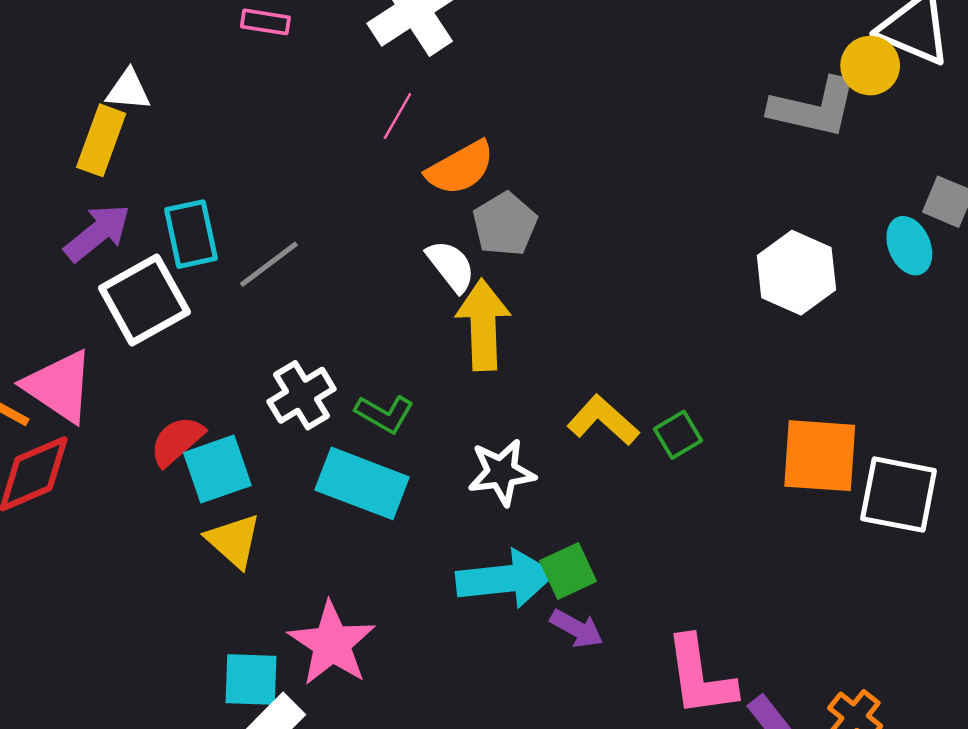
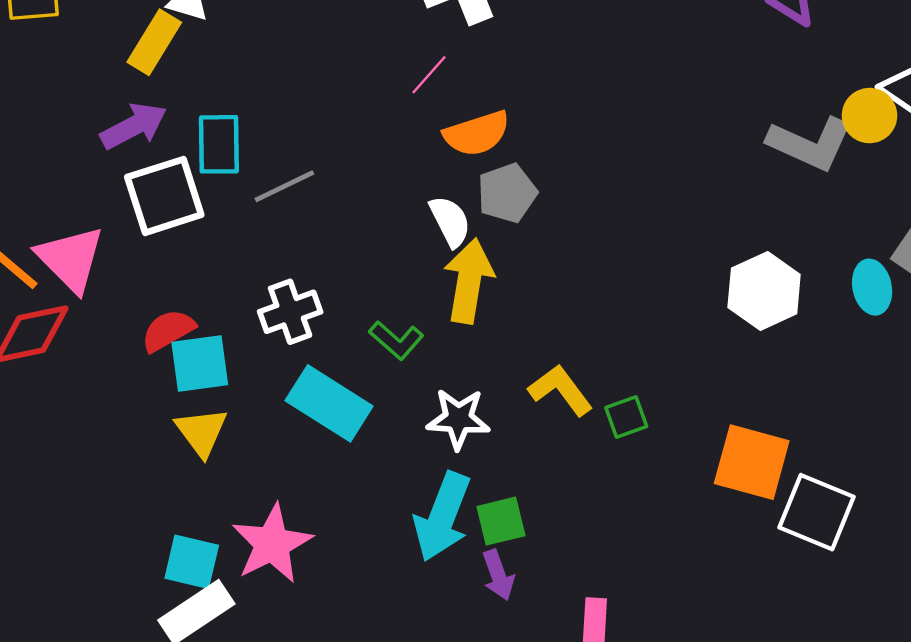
green L-shape: (384, 414) -> (396, 340), moved
cyan arrow: (505, 579) -> (442, 517), turned 106
purple arrow: (577, 629) -> (498, 575), turned 30

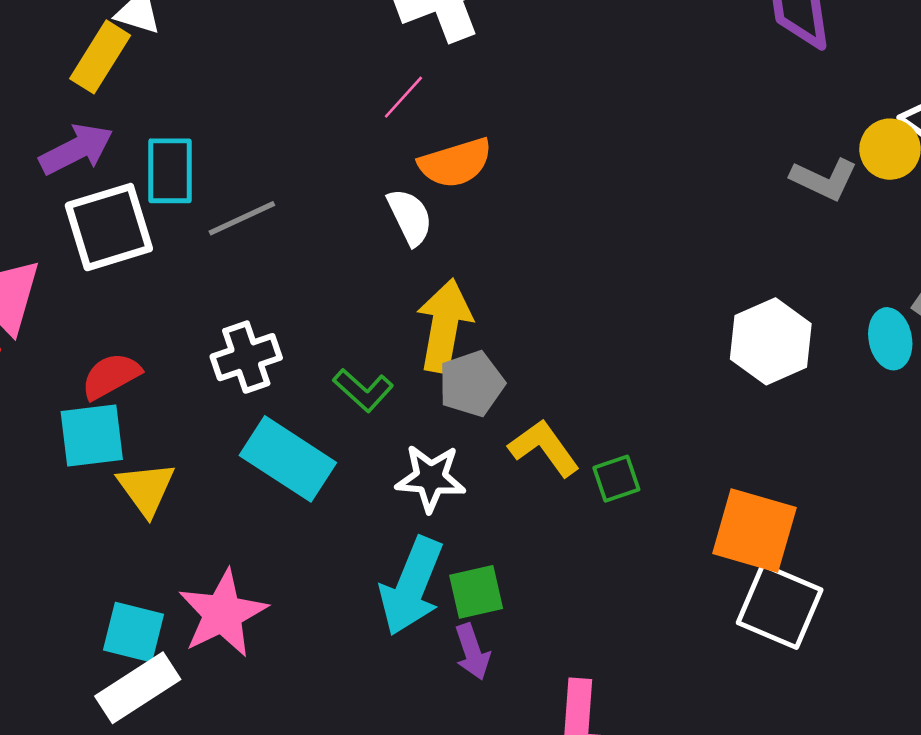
gray L-shape: (810, 144) -> (824, 179), size x0.7
gray pentagon: (507, 193) -> (471, 384), moved
white semicircle: (450, 221) -> (410, 217), moved
cyan square: (200, 364) -> (92, 435), moved
white square: (816, 512) -> (780, 606), moved

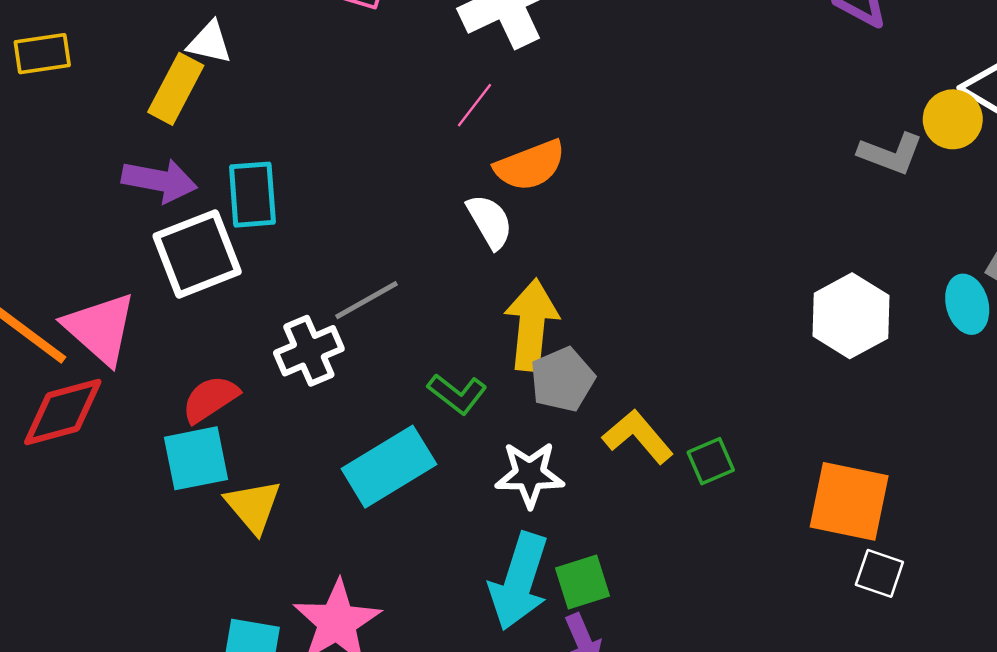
purple arrow: (76, 149) -> (159, 181), turned 42
gray line: (242, 218) -> (366, 300), moved
white cross: (246, 357) -> (309, 351), moved
cyan rectangle: (288, 459) -> (389, 467), turned -60
white square: (780, 606) -> (879, 573), size x0.6

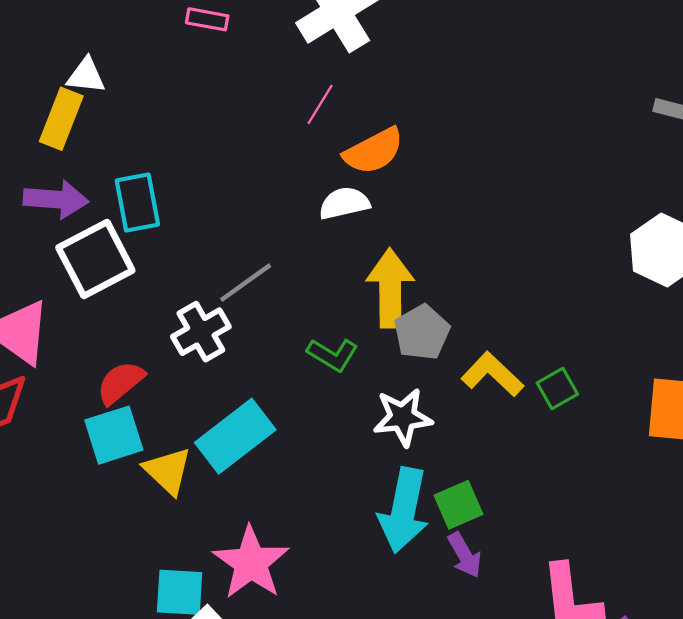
white semicircle: (490, 222) -> (344, 203), turned -66
cyan rectangle: (389, 467) -> (235, 436), moved

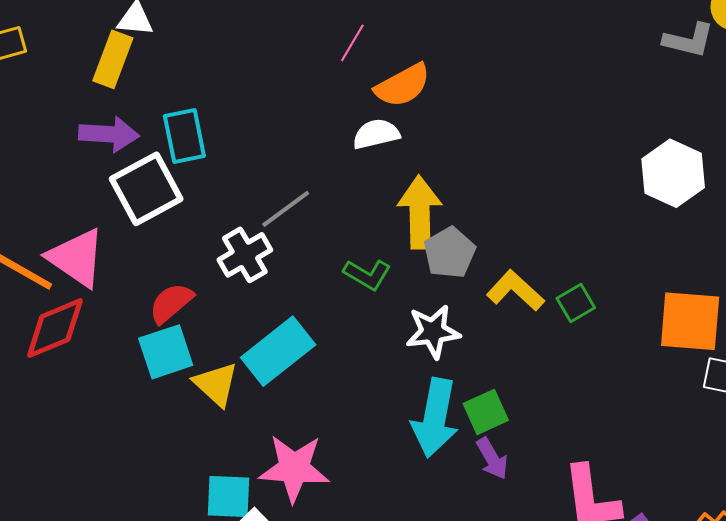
pink star: (251, 563) -> (294, 468), turned -30

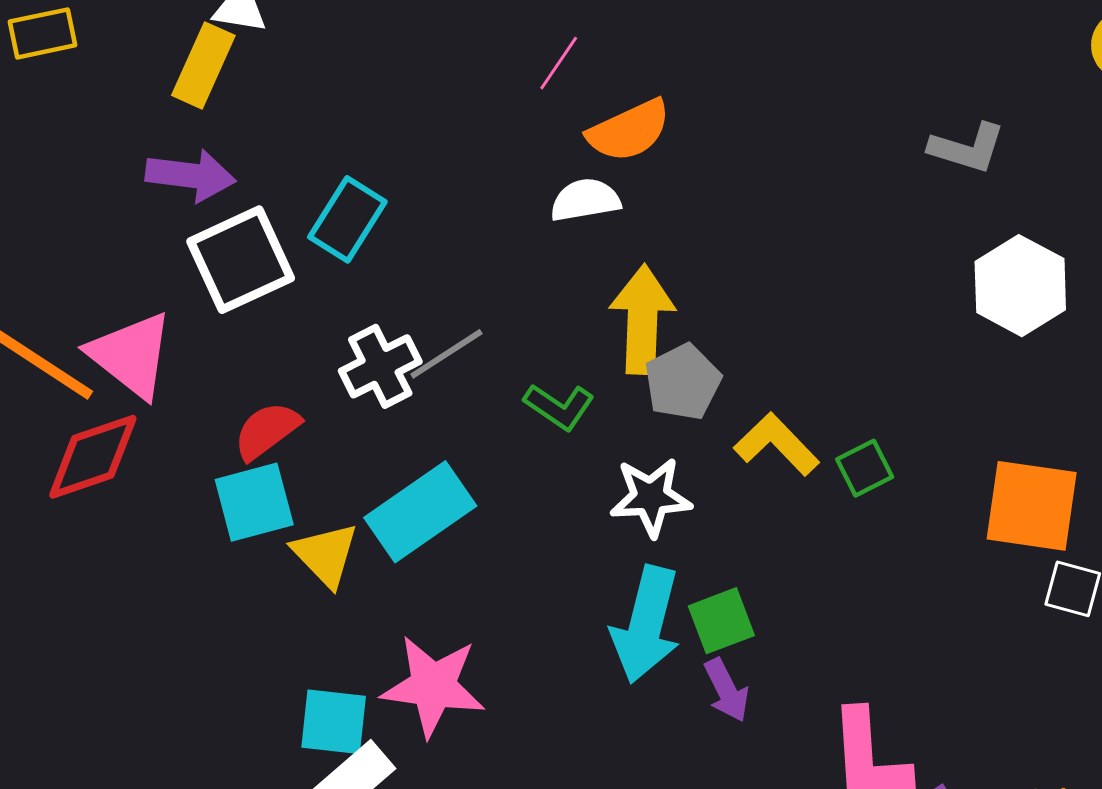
gray L-shape: (689, 40) -> (967, 148), moved
cyan rectangle: (184, 136) -> (347, 219), moved, turned 40
gray line: (286, 209) -> (446, 354), moved

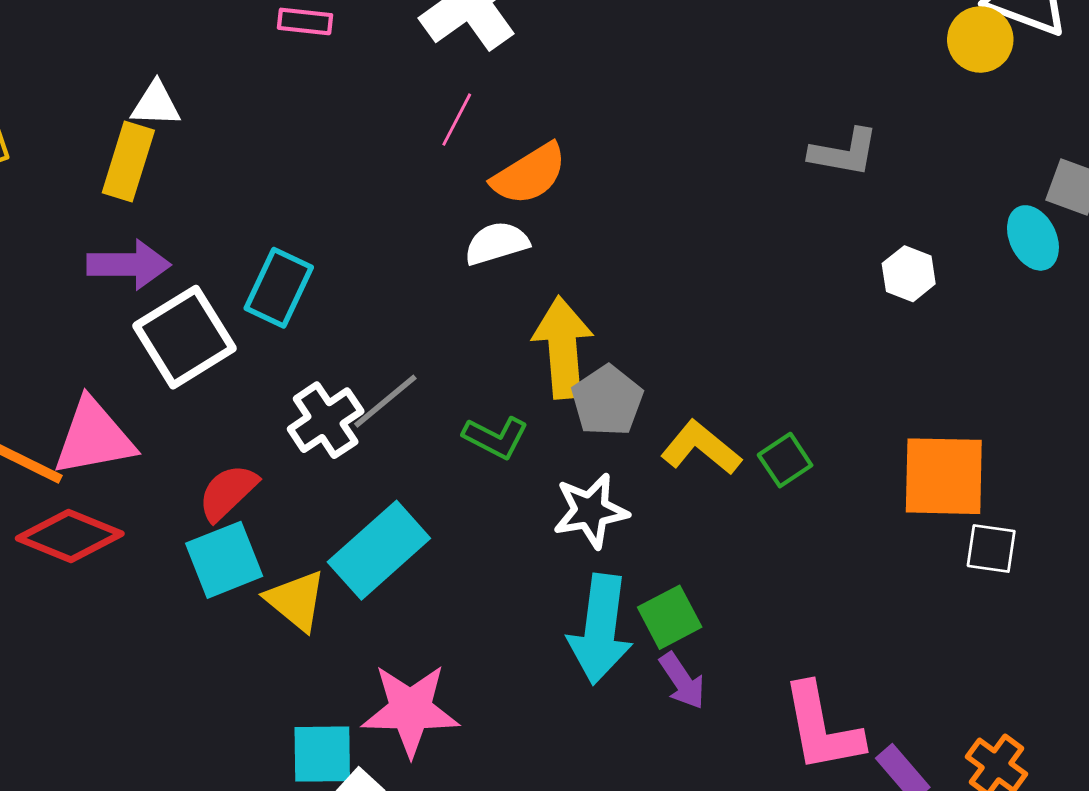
white hexagon: (1020, 286) -> (909, 274), size x0.6
pink triangle: (131, 355) -> (94, 437), turned -42
red diamond: (93, 457) -> (70, 536), turned 48

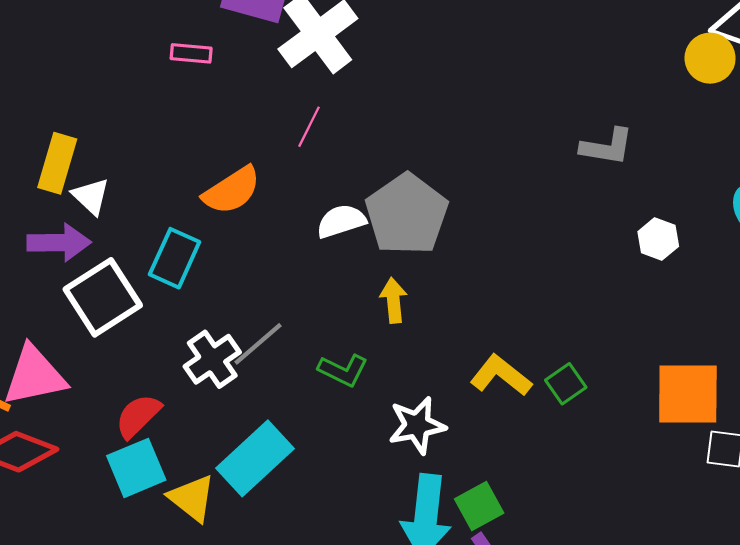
white triangle: (156, 104) -> (91, 196), moved, turned 42
orange semicircle: (529, 174) -> (232, 190), moved
yellow arrow: (563, 348) -> (393, 300), size x0.6
gray pentagon: (607, 401) -> (407, 214), moved, size x1.5

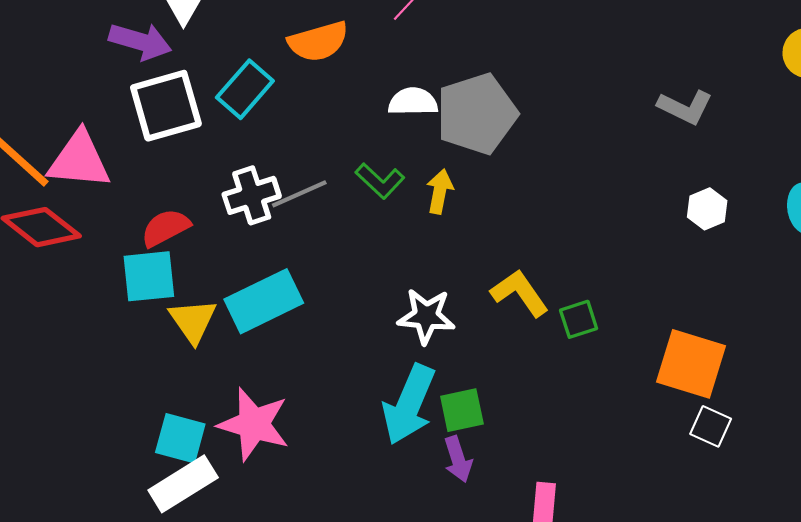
green L-shape: (343, 370) -> (380, 181), moved

